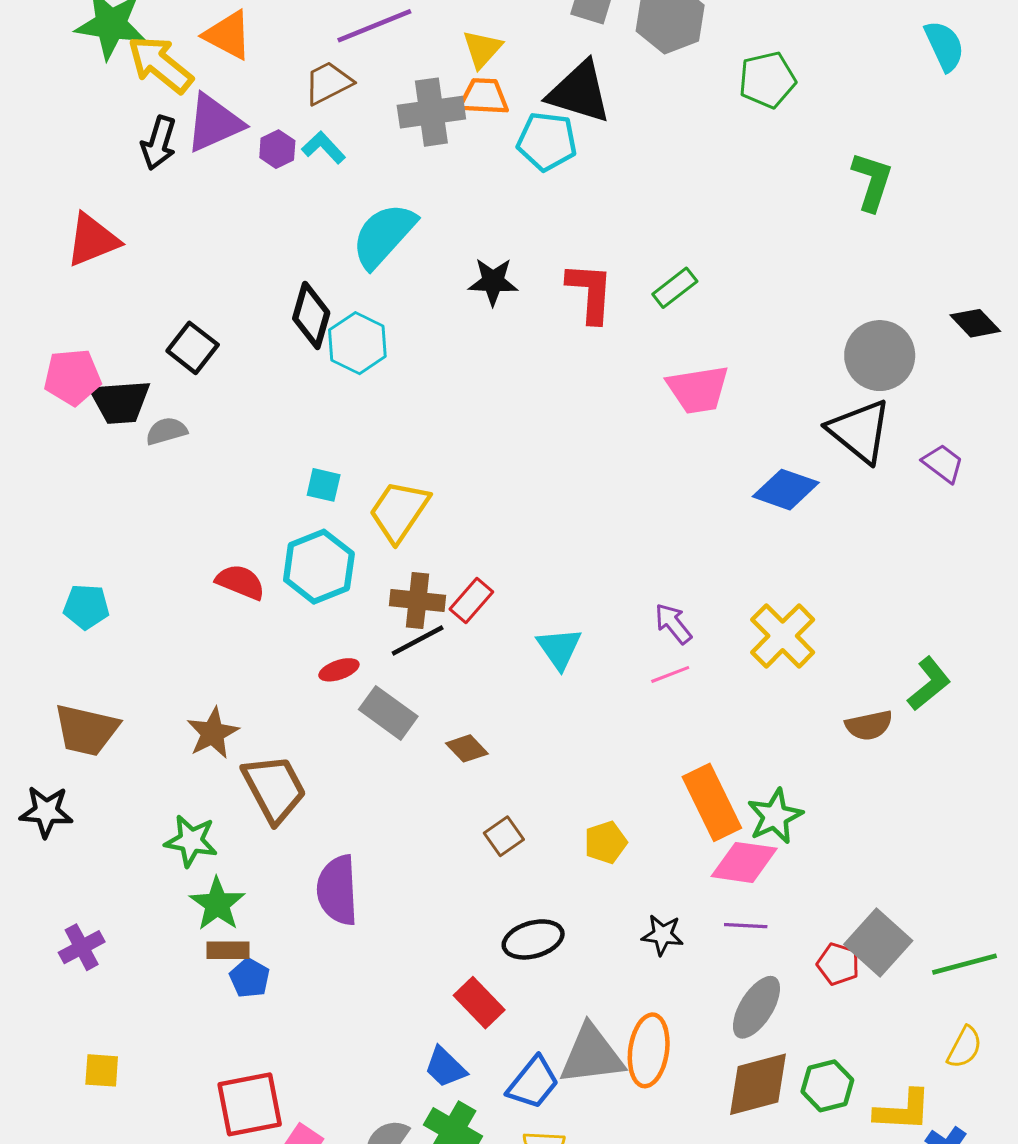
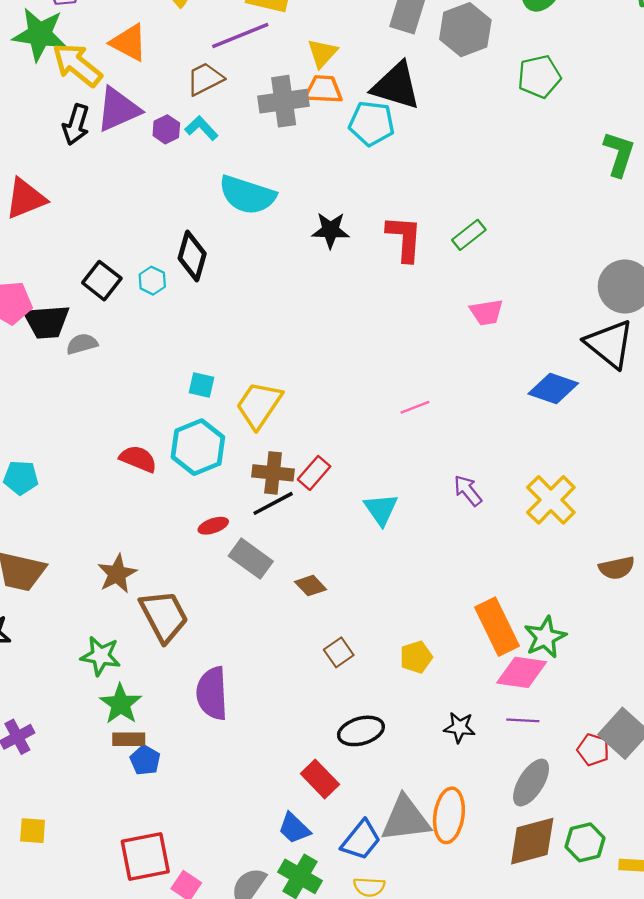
cyan semicircle: (384, 235) -> (247, 195), turned -114
cyan hexagon: (357, 343) -> (152, 281), moved, size x0.6
pink trapezoid: (698, 389) -> (486, 312), size x0.7
pink line: (670, 674) -> (415, 407), moved

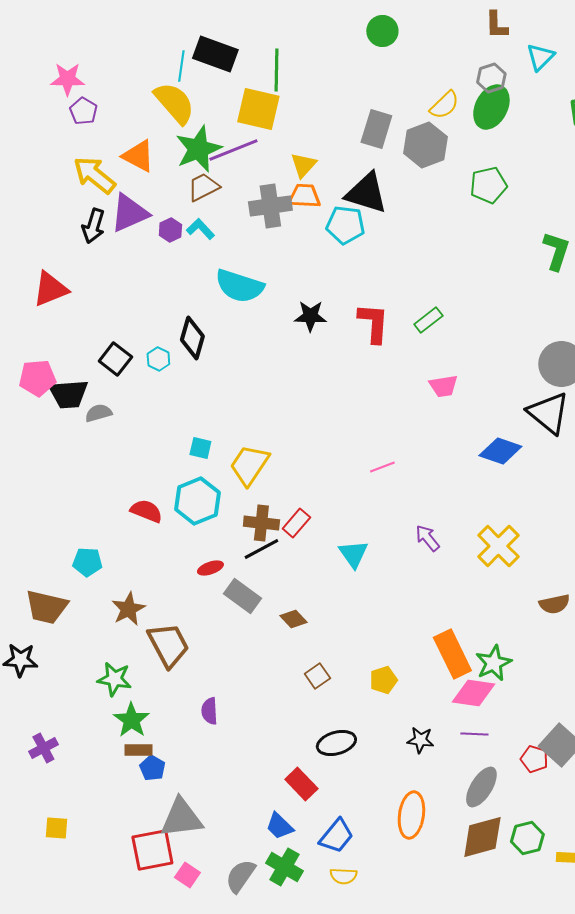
green star: (40, 34) -> (198, 149), moved, turned -30
cyan pentagon: (21, 478) -> (87, 562), moved
purple semicircle: (212, 693) -> (209, 711), size x0.6
gray triangle: (406, 819) -> (181, 818), moved

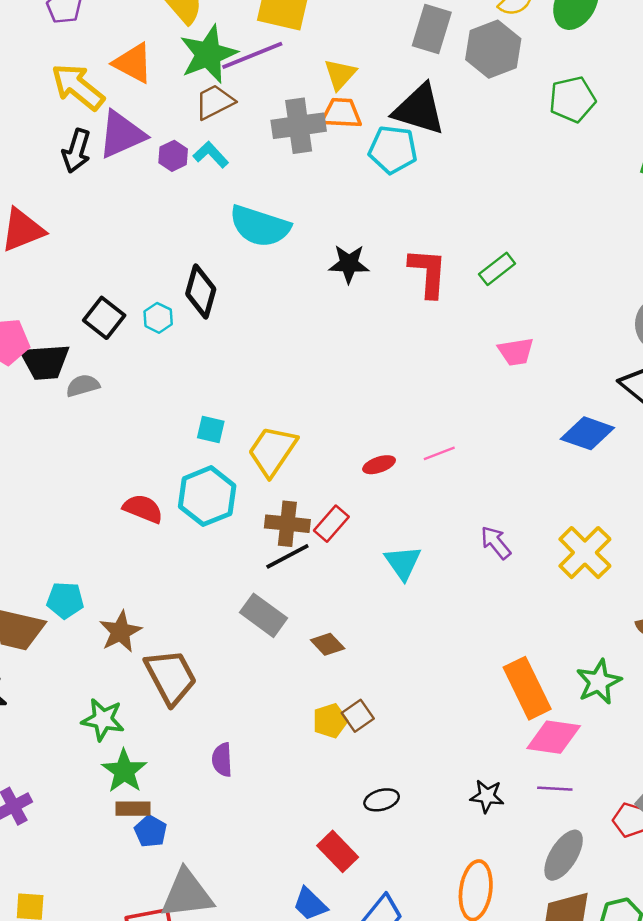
cyan pentagon: (87, 562) -> (65, 600), moved
red ellipse: (210, 568) -> (379, 465), moved
green star: (493, 663) -> (599, 682), moved
yellow pentagon: (383, 680) -> (330, 721), moved
black ellipse: (336, 743) -> (382, 800), size x0.7

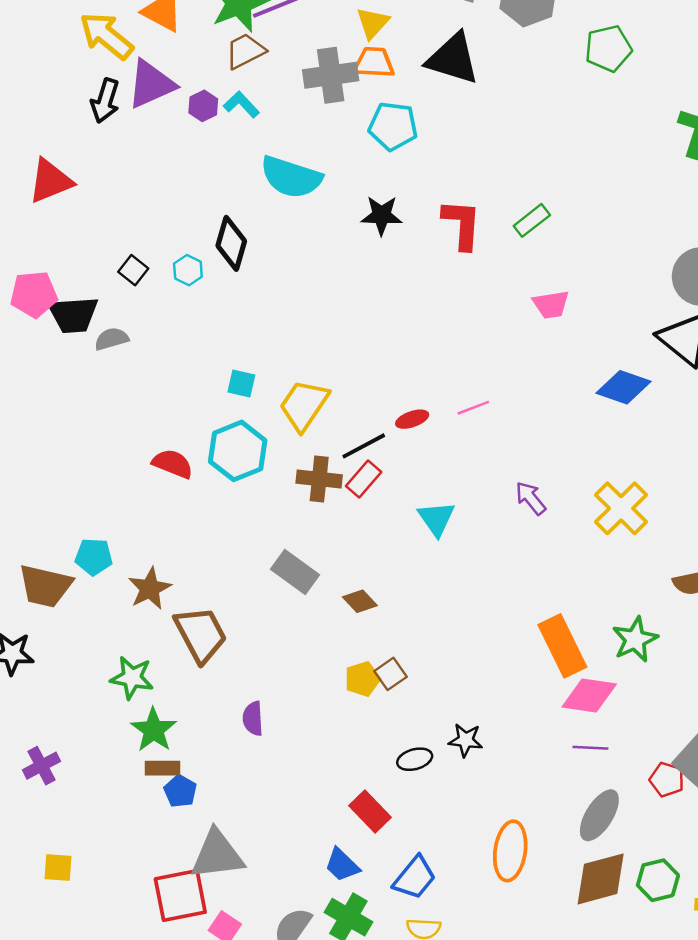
cyan pentagon: (393, 150) -> (393, 126), moved
black square: (104, 318) -> (133, 270), size x0.7
black line: (287, 556) -> (364, 446), moved
black star: (487, 796) -> (466, 740), moved

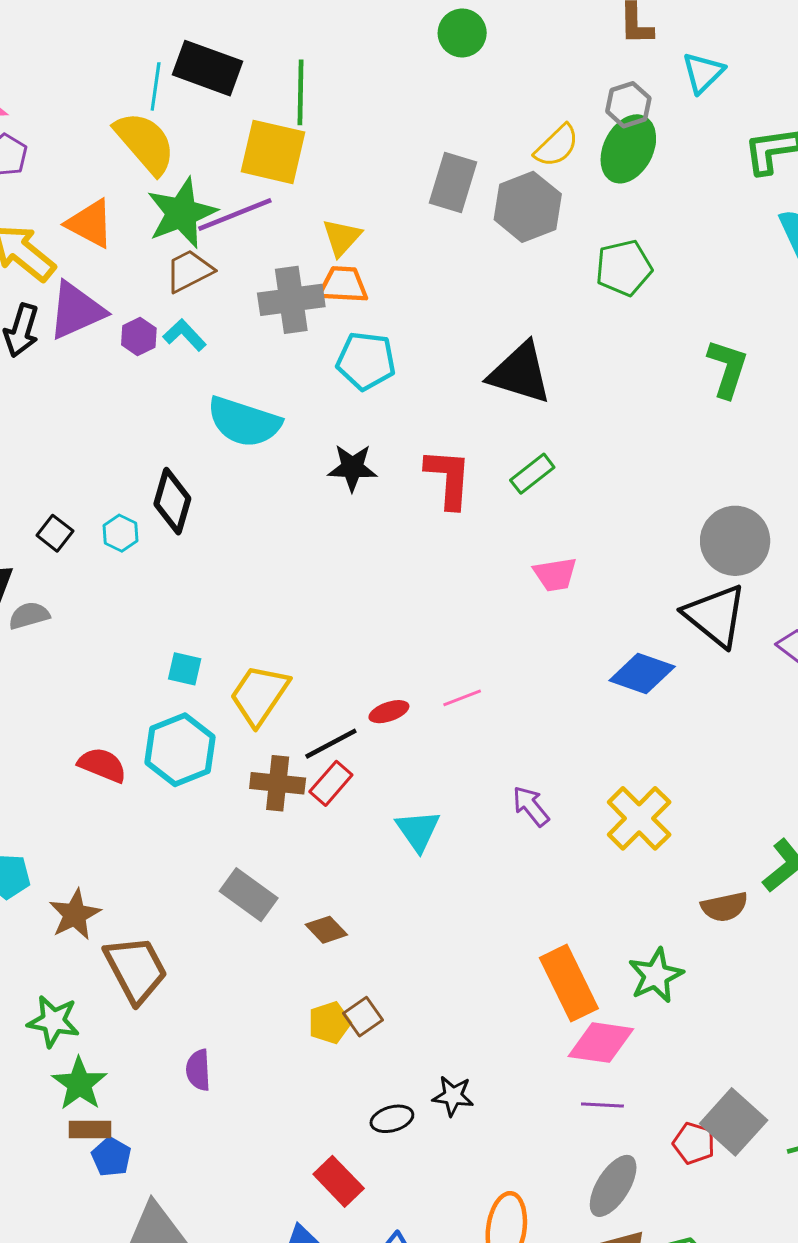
black triangle: (453, 59) -> (520, 373), moved

